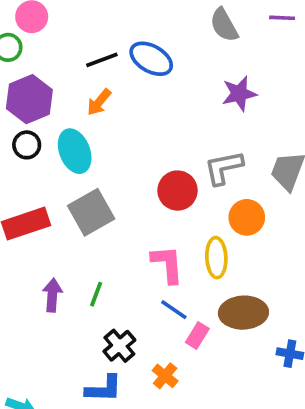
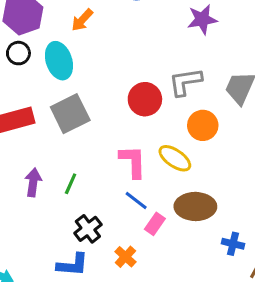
yellow ellipse: (216, 258) -> (175, 158), turned -56

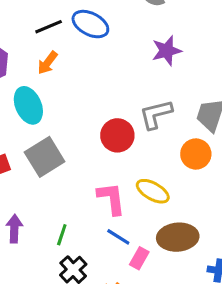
orange circle: (203, 125) -> (196, 154), moved
green line: (71, 184) -> (62, 235), moved

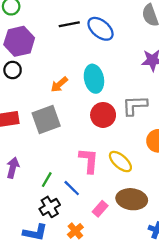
orange arrow: (47, 63) -> (59, 84), moved
cyan ellipse: (28, 105) -> (94, 79), moved
blue line: (118, 237) -> (72, 188), moved

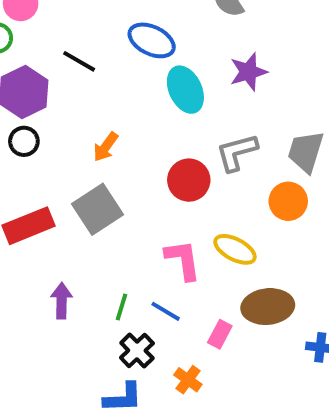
black line: (69, 24) -> (79, 61), moved, turned 54
cyan ellipse: (94, 79) -> (185, 90), moved

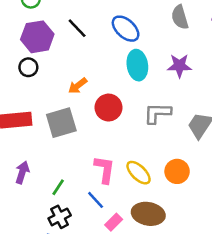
red circle: (189, 180) -> (109, 108), moved
orange circle: (288, 201) -> (177, 171), moved
blue line: (166, 311) -> (96, 200), moved

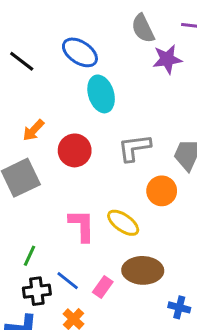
purple star: (179, 66) -> (167, 59), moved
orange circle: (177, 171) -> (162, 191), moved
blue line: (96, 200) -> (68, 281), moved
black cross: (60, 217) -> (37, 291), turned 30

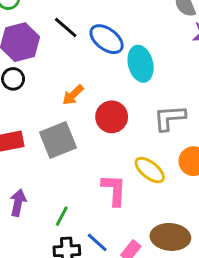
blue ellipse: (80, 52) -> (107, 39), moved
yellow ellipse: (123, 223) -> (150, 170), moved

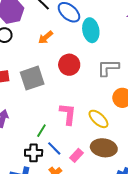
orange arrow: (73, 95) -> (46, 37), moved
yellow ellipse: (150, 170) -> (98, 119), moved
green line: (62, 216) -> (41, 131), moved

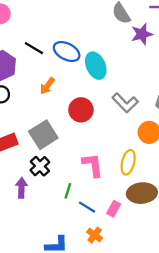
gray L-shape: (108, 68) -> (125, 103), turned -120
yellow ellipse: (98, 119) -> (128, 162), turned 75
black cross: (34, 153) -> (40, 166), moved, turned -30

